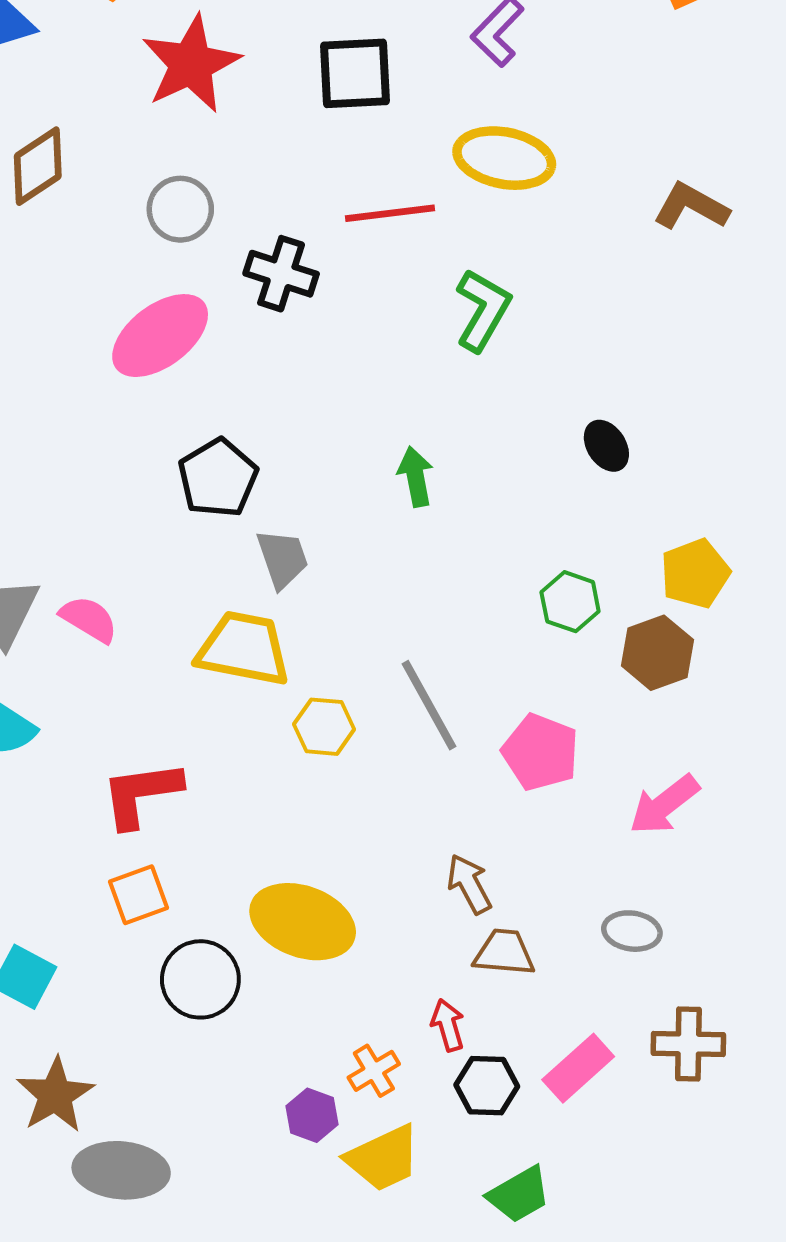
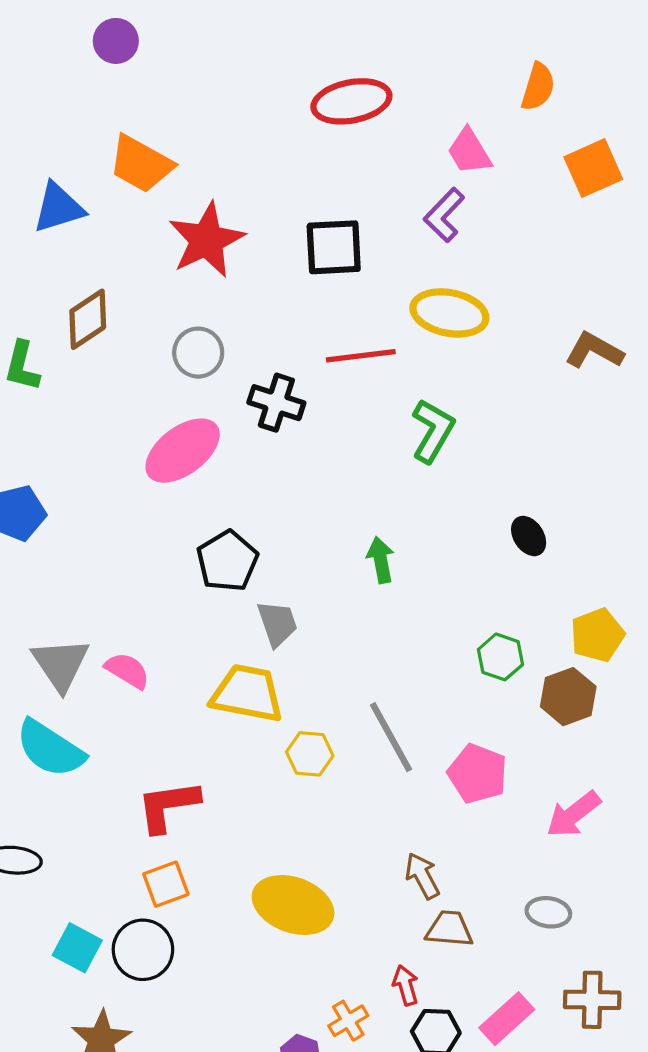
black circle: (200, 979) -> (143, 950), moved

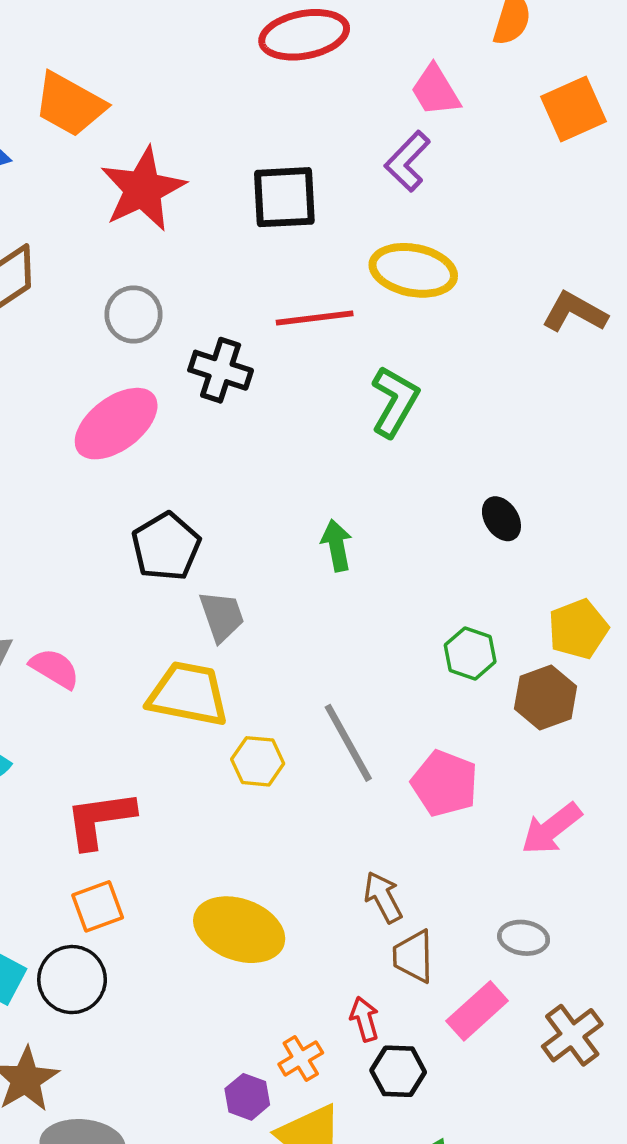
brown trapezoid: (449, 929) -> (413, 956), turned -96
brown cross: (592, 1000) -> (572, 1035), turned -38
pink rectangle: (507, 1019) -> (477, 1011), moved

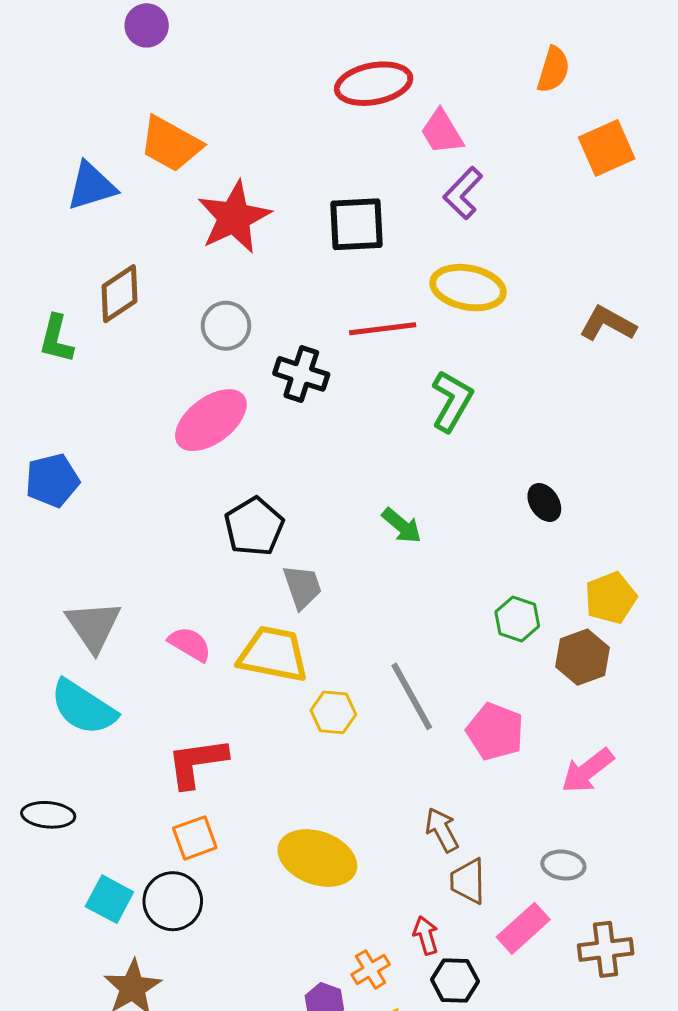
pink trapezoid: (435, 90) -> (442, 132), moved
green arrow: (337, 545) -> (402, 526), turned 141
pink semicircle: (55, 668) -> (190, 644), moved
brown cross: (572, 1035) -> (606, 949), turned 30

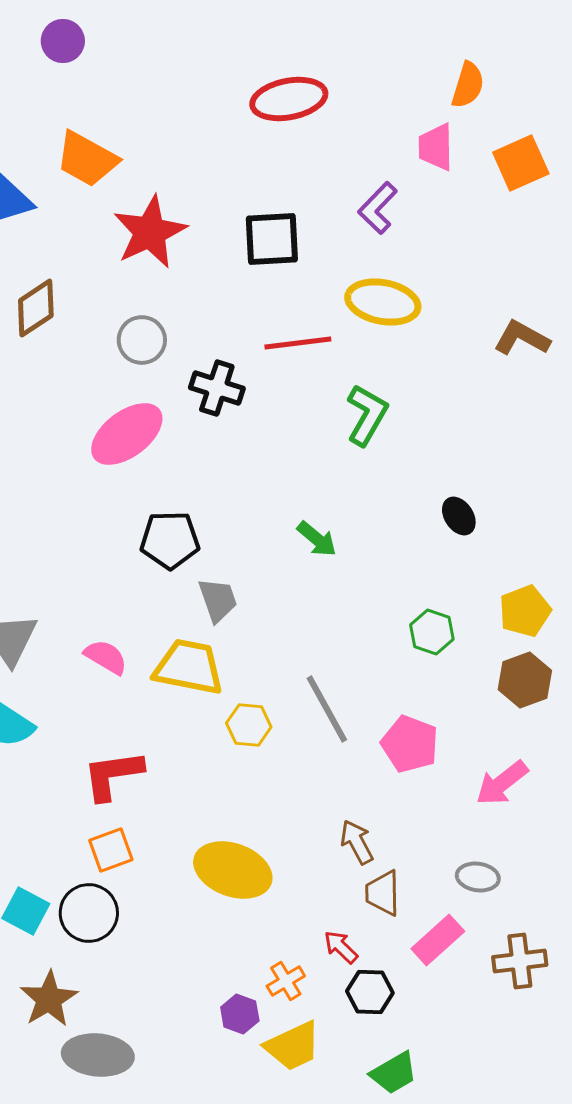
pink trapezoid: (442, 132) -> (436, 147), moved, turned 30
black pentagon: (254, 527) -> (170, 540), turned 30
brown hexagon: (582, 657) -> (525, 680), moved
red arrow: (426, 935) -> (341, 947), turned -30

